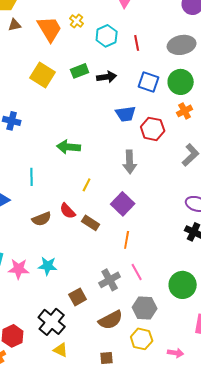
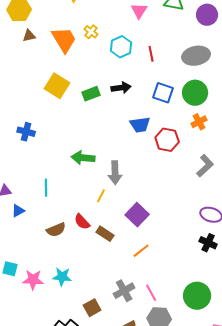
green rectangle: (80, 71) -> (91, 94), moved
gray arrow: (130, 162) -> (115, 173), moved
orange line: (127, 240) -> (141, 251), turned 42
pink line: (137, 272) -> (151, 293), moved

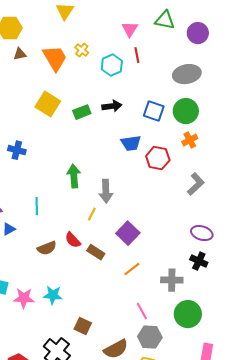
red line: (151, 54) -> (137, 55), moved
green arrow: (83, 158) -> (74, 176), turned 80
gray cross: (124, 291) -> (172, 280), moved, turned 30
brown square: (92, 308) -> (83, 326), turned -36

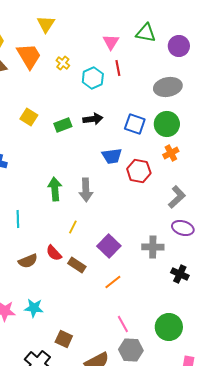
orange trapezoid: (55, 58) -> (29, 56), moved
yellow square: (48, 104) -> (29, 117), size x0.7
gray arrow: (106, 191) -> (86, 190), moved
purple ellipse: (202, 233) -> (183, 228), moved
gray cross: (172, 280) -> (153, 247), moved

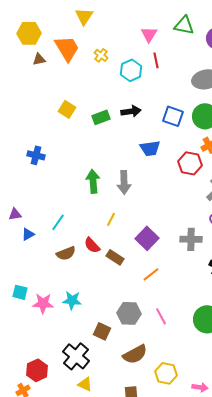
red hexagon: (139, 171) -> (190, 163), moved
cyan line: (18, 219) -> (58, 222), moved, turned 36
gray hexagon: (131, 350) -> (129, 313), moved

